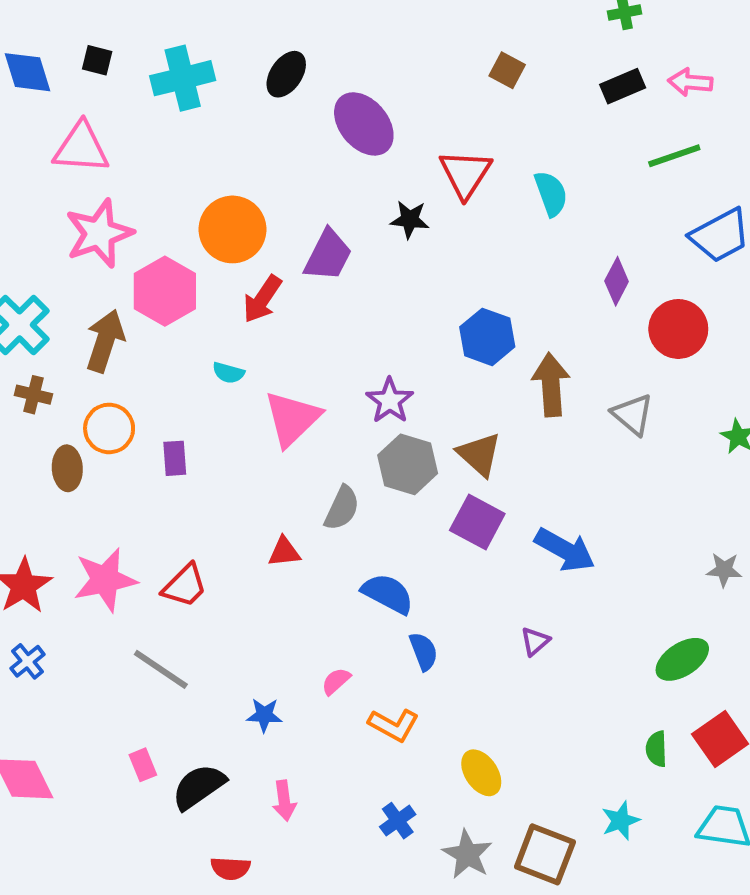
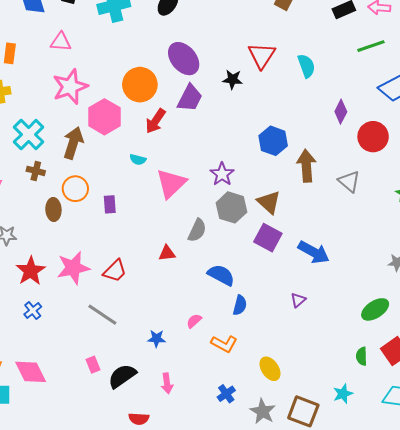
purple ellipse: (364, 124) -> (184, 59), moved
pink triangle: (81, 148) -> (61, 42), size x0.7
blue semicircle: (424, 651) -> (240, 305), turned 36

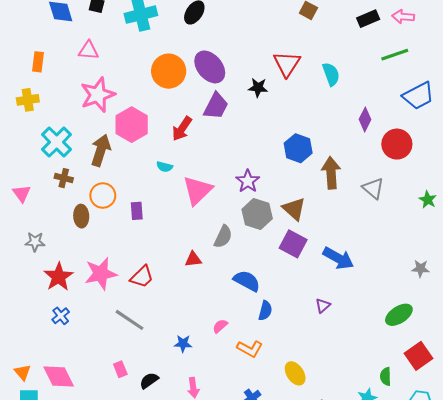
orange circle: (140, 85) -> (169, 71), moved
green semicircle: (362, 356) -> (386, 376), moved
black semicircle: (122, 376) -> (149, 381), size x0.7

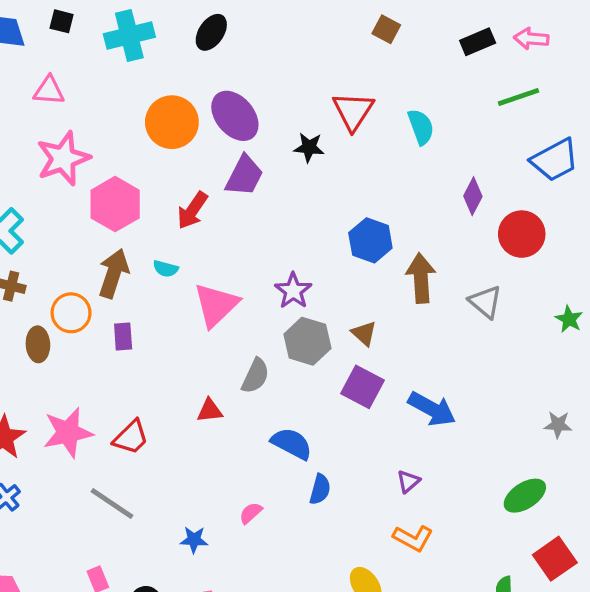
brown arrow: (101, 150) -> (114, 273), moved
brown triangle: (294, 209) -> (364, 333), size x0.7
orange L-shape: (250, 349) -> (413, 538), moved

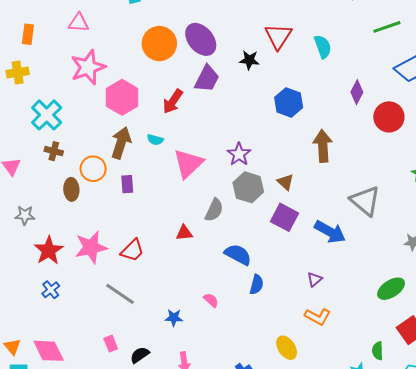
blue hexagon: (370, 240) -> (289, 102), moved
gray triangle: (485, 302) -> (365, 201), moved, size x1.4
pink semicircle: (251, 513) -> (211, 300), turned 84

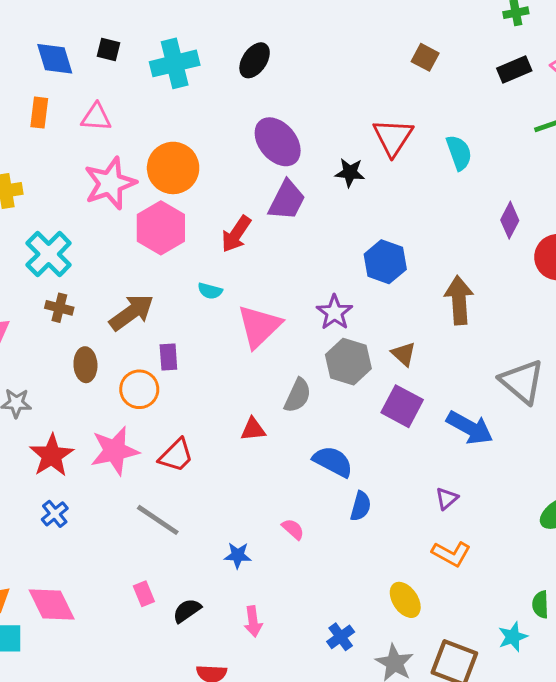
orange rectangle: (28, 34) -> (39, 113), moved
orange circle: (159, 44) -> (173, 168), moved
blue hexagon: (289, 102) -> (385, 262), moved
brown arrow: (121, 143) -> (132, 312), moved, turned 36
orange circle: (93, 169) -> (139, 389), moved

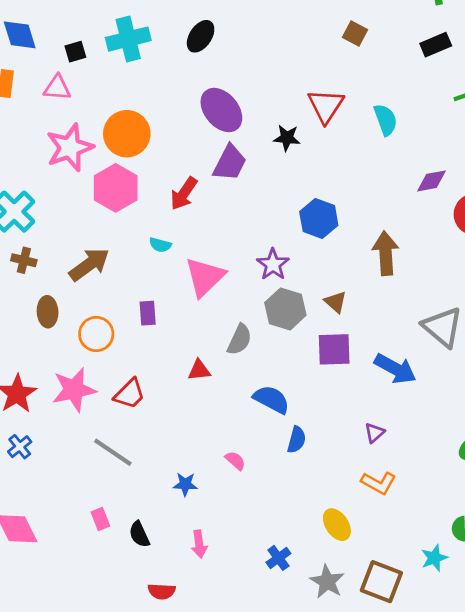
black square: (109, 50) -> (75, 52), moved, turned -30
purple diamond: (510, 220) -> (431, 181), turned 52
purple rectangle: (168, 357) -> (148, 313), moved
purple square: (402, 406) -> (334, 349), turned -30
black semicircle: (187, 611) -> (139, 534), turned -80

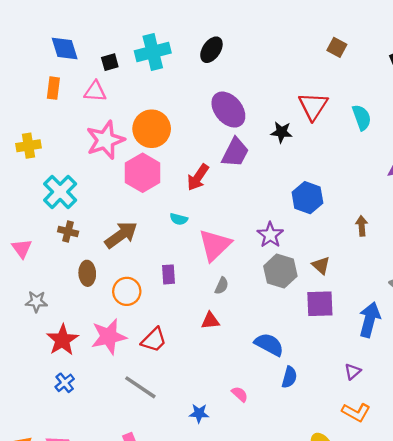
brown arrow: (386, 253) -> (362, 226), size x0.6
gray semicircle: (239, 340) -> (222, 286), moved, size x0.7
blue arrow: (395, 369) -> (370, 320), turned -104

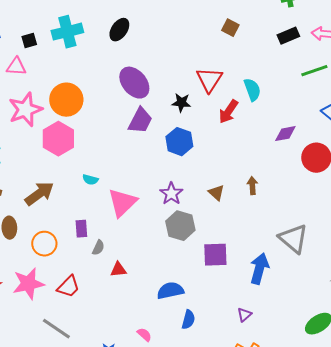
red arrow: (198, 177) -> (228, 112), moved
blue hexagon: (307, 198) -> (179, 142), moved
brown triangle: (321, 265) -> (216, 193), moved
gray semicircle: (222, 286) -> (98, 248), moved
blue semicircle: (269, 344) -> (170, 291), turned -40

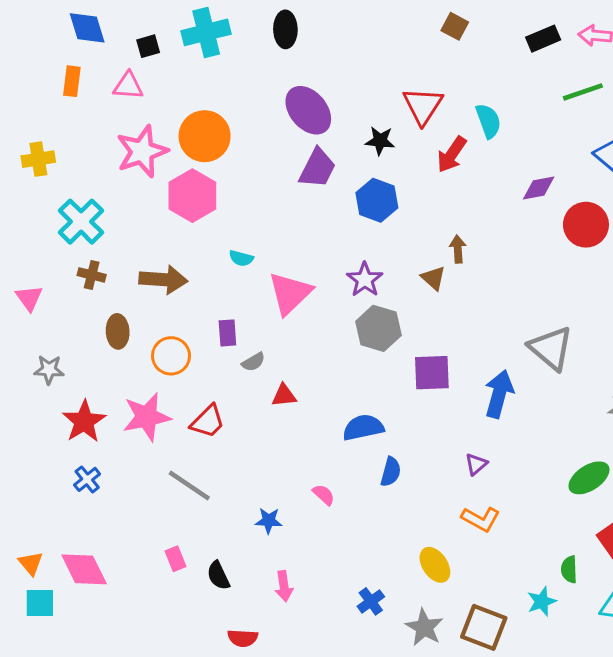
black ellipse: (119, 30) -> (285, 29), turned -35
brown arrow: (252, 186) -> (458, 249), moved
brown arrow: (39, 194) -> (163, 280), turned 40
gray semicircle: (98, 248) -> (253, 362), turned 35

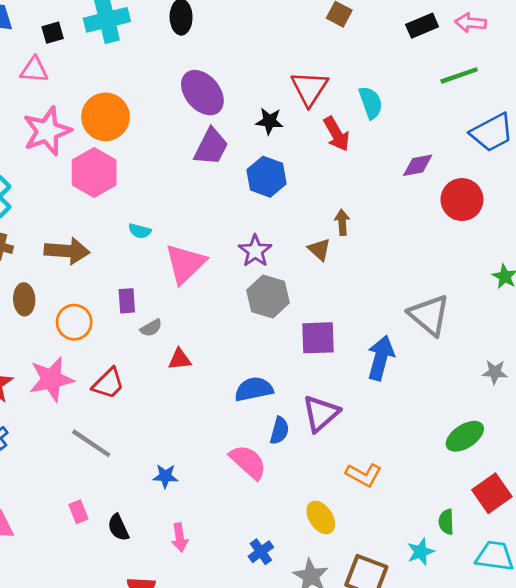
red arrow: (452, 154) -> (336, 134), turned -64
purple triangle: (476, 464) -> (321, 413), moved, size x1.8
pink semicircle: (324, 495) -> (248, 462), moved, size x1.8

